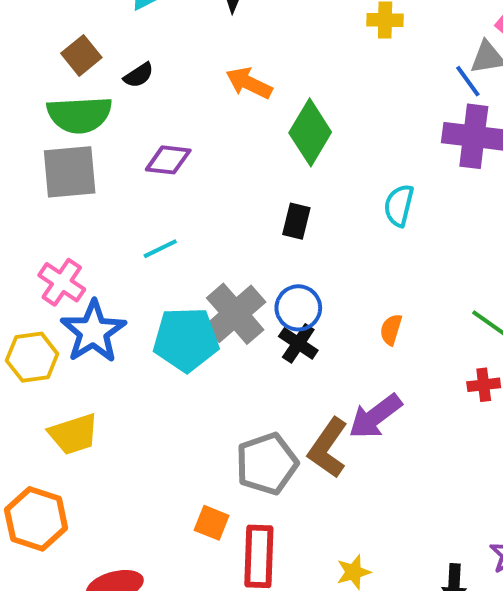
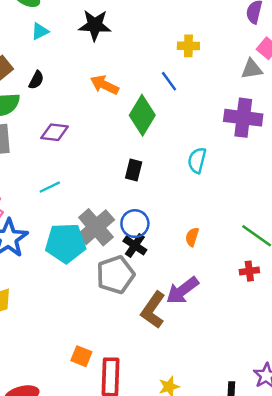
black semicircle: (139, 75) -> (36, 80), turned -30
blue line: (468, 81) -> (169, 81), moved
gray pentagon: (267, 464) -> (115, 275), moved

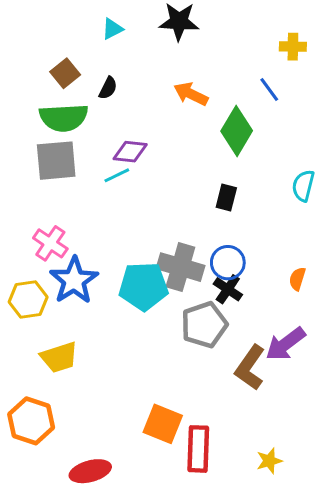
cyan line: (50, 187) -> (117, 175), moved
gray cross: (96, 227) -> (180, 267), turned -33
orange square: (81, 356) -> (163, 424), size x1.5

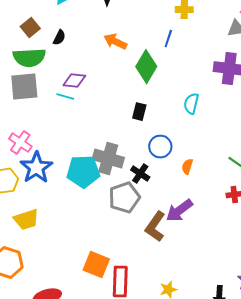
blue line: (269, 90) -> (168, 39), turned 54
cyan line: (117, 175) -> (65, 97), turned 42
blue circle: (228, 263) -> (160, 147), moved

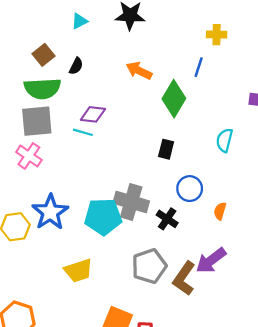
pink cross: (20, 143) -> (29, 156), moved
gray pentagon: (124, 198) -> (149, 266), moved
yellow trapezoid: (26, 220) -> (78, 271), moved

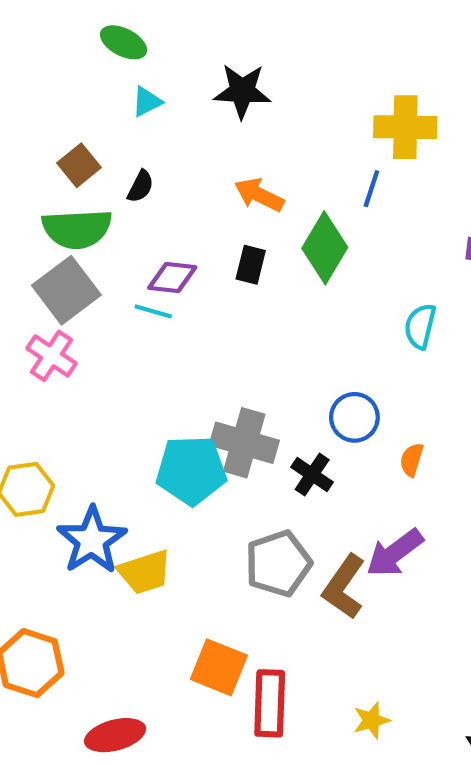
yellow cross: (217, 35) -> (405, 127), size x1.6
gray square: (37, 121) -> (66, 290), turned -32
black rectangle: (166, 149) -> (251, 265), moved
blue star: (50, 212) -> (92, 540), moved

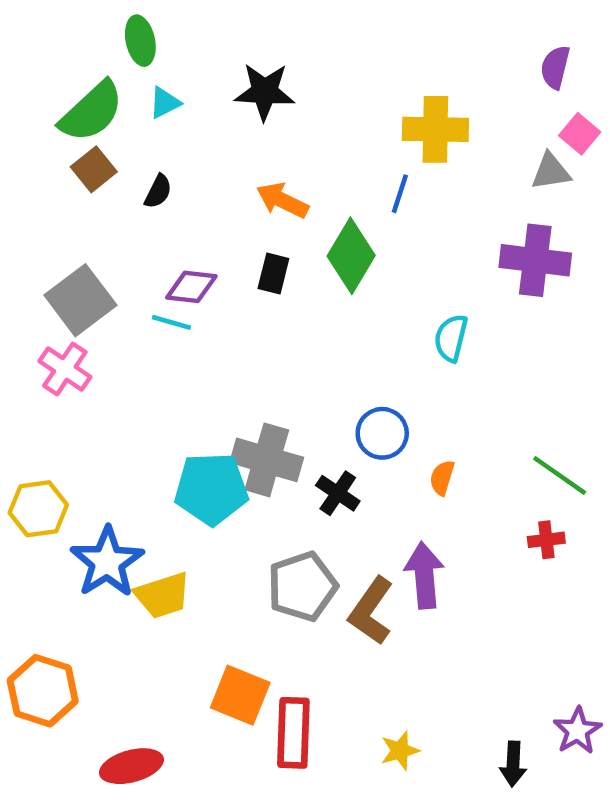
green ellipse: (124, 42) -> (140, 41), turned 51
green semicircle: (77, 229) -> (92, 112), moved, turned -40
purple arrow: (395, 553) -> (424, 575), turned 122

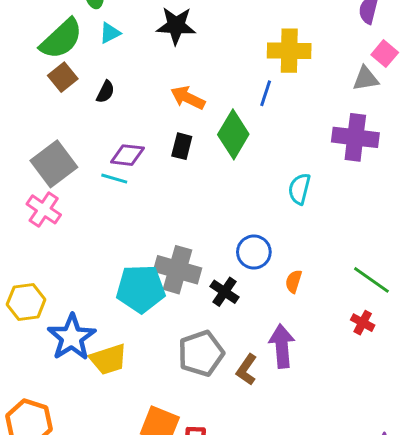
red cross: (546, 540) -> (363, 323), turned 35
brown L-shape: (371, 611) -> (247, 370), size x0.7

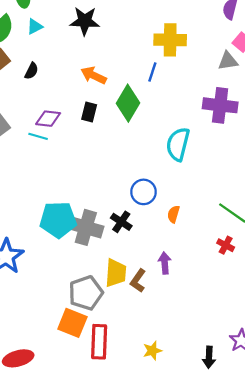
cyan semicircle: (299, 189) -> (178, 144), size x1.4
gray cross: (177, 270) -> (86, 227), moved
purple arrow: (282, 346) -> (165, 263), size x0.7
gray pentagon: (201, 353) -> (86, 293), moved
yellow trapezoid: (108, 359) -> (116, 273), moved, turned -68

